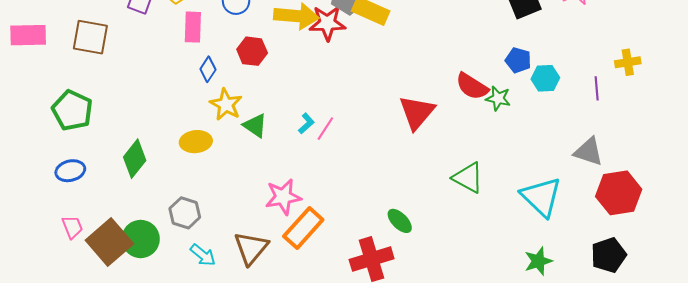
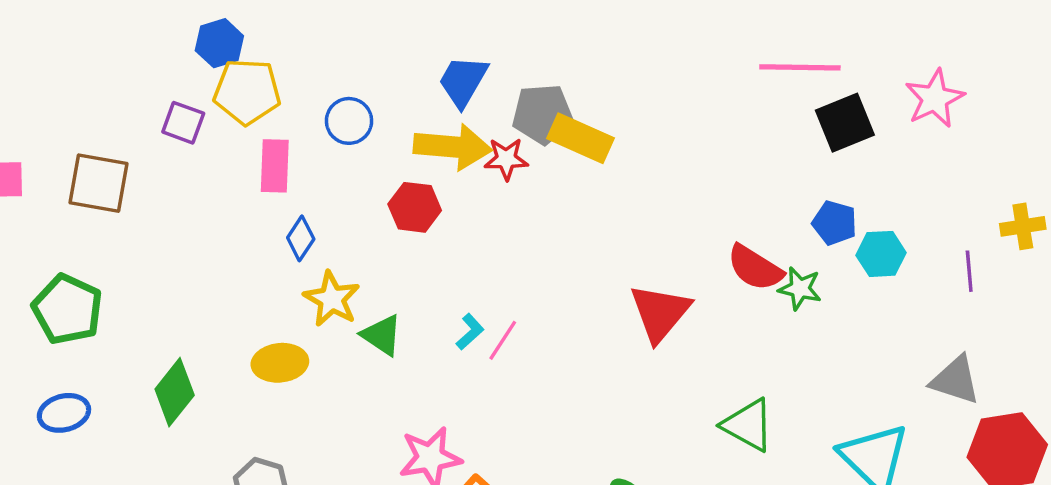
red star: (327, 23) -> (506, 159), size x0.7
red hexagon: (252, 51) -> (415, 207), moved

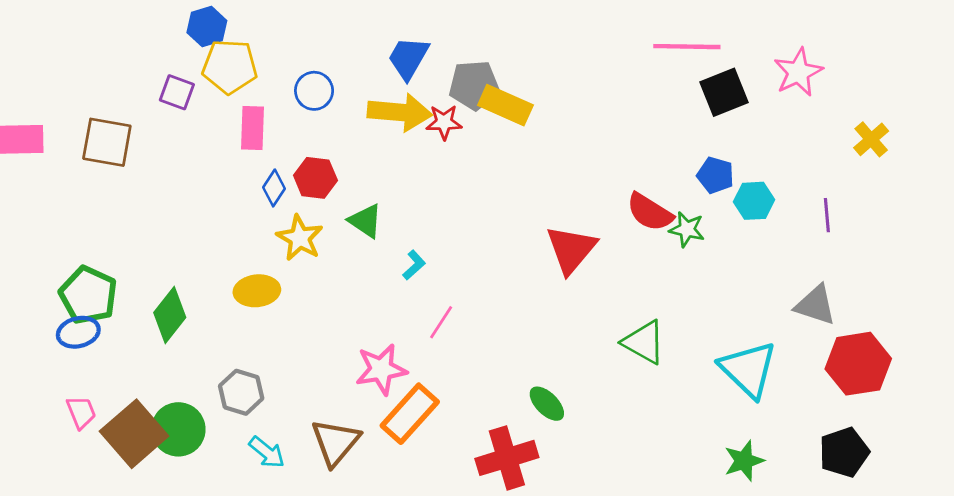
red hexagon: (415, 207) -> (315, 178), moved
yellow cross: (1023, 226) -> (871, 139), moved, turned -32
green pentagon: (67, 309) -> (88, 295), moved
green triangle: (382, 335) -> (365, 221), moved
pink line: (503, 340) -> (441, 322), moved

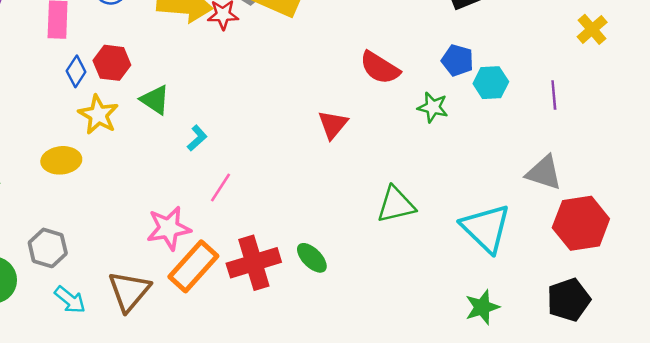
red semicircle: (650, 212) -> (380, 68), moved
red triangle: (571, 249) -> (333, 125), size x0.7
green triangle: (644, 342) -> (396, 205), turned -42
red cross: (507, 458) -> (254, 263), moved

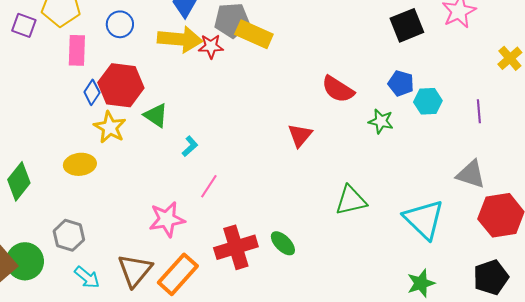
red hexagon: (112, 63) -> (121, 85), size x1.5
orange rectangle: (193, 266) -> (178, 274), moved

